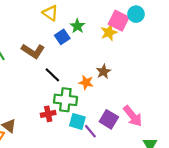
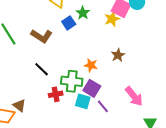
brown star: (103, 72) -> (118, 55), moved
black line: (52, 75) -> (42, 69), moved
purple square: (109, 119) -> (92, 88), moved
purple line: (90, 131) -> (103, 106), moved

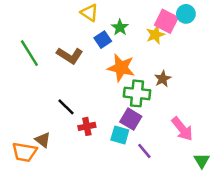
orange star: (91, 65) -> (121, 68), moved, size x1.6
black line: (42, 69) -> (66, 107), moved
green cross: (72, 81) -> (137, 93), moved
purple line: (103, 106) -> (144, 151), moved

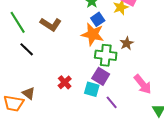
blue square: (103, 40) -> (98, 19), moved
black line: (66, 107) -> (27, 49), moved
red cross: (87, 126) -> (65, 82), turned -32

